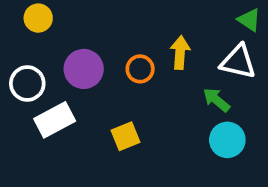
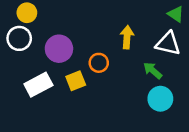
orange circle: (140, 69) -> (99, 63), moved
white circle: (27, 83) -> (19, 38), moved
yellow square: (125, 136) -> (76, 81), moved

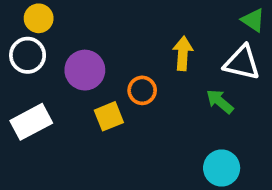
white rectangle: (38, 85) -> (31, 122), moved
cyan circle: (160, 99) -> (222, 168), moved

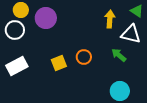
yellow arrow: (183, 53) -> (110, 19), moved
purple circle: (85, 70) -> (46, 18), moved
orange circle: (142, 90) -> (84, 57), moved

